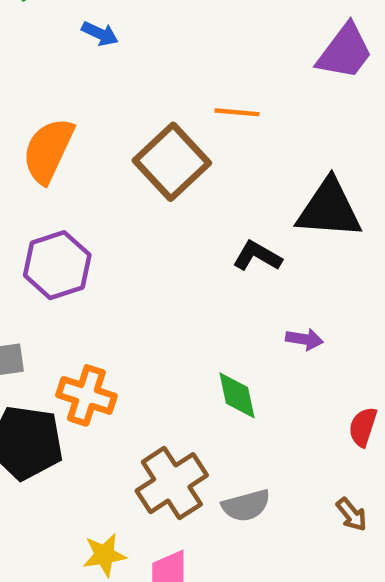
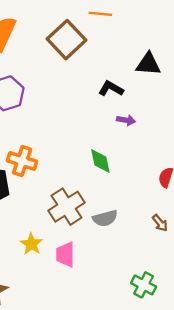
black triangle: (329, 209) -> (148, 64), size x0.7
purple arrow: (304, 339) -> (126, 120), moved
yellow star: (104, 555) -> (31, 244), turned -30

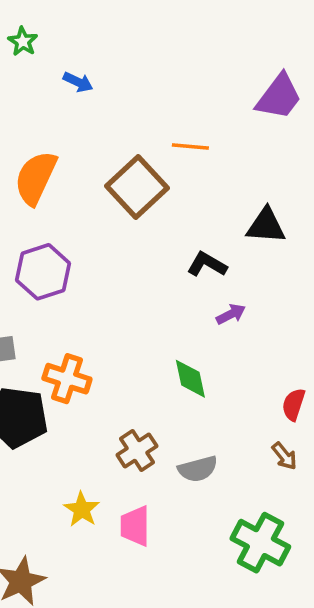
purple arrow: (126, 120) -> (231, 314), turned -36
brown cross: (66, 207) -> (137, 450), size x0.7
brown arrow: (160, 223) -> (284, 456), moved
green cross: (144, 285) -> (260, 543), moved, size x1.4

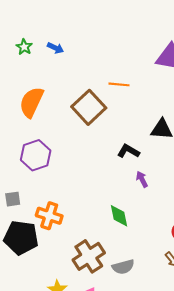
green star: (23, 41) -> (24, 47), moved
purple arrow: (231, 314) -> (142, 179), turned -91
brown cross: (137, 450) -> (89, 256), size x1.4

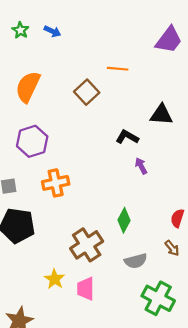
brown square: (89, 107) -> (87, 92), size x0.7
orange cross: (49, 216) -> (56, 183), moved, turned -30
green diamond: (119, 216) -> (124, 220), moved, turned 40
gray semicircle: (123, 267) -> (136, 261), moved

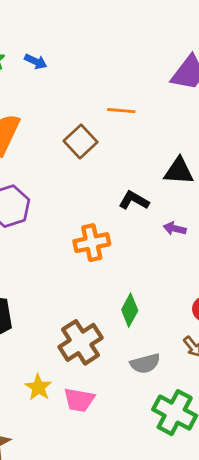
purple arrow: (141, 166) -> (175, 229), moved, turned -49
orange cross: (56, 183) -> (92, 243), moved
pink trapezoid: (86, 289) -> (79, 400), turned -80

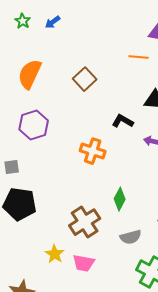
blue arrow: (36, 61) -> (53, 22), turned 119
orange line: (121, 111) -> (139, 57), moved
orange cross: (92, 243) -> (93, 151), turned 30

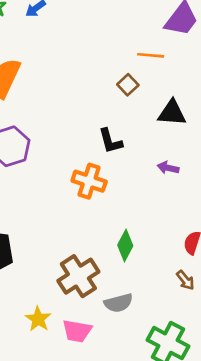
brown square: (85, 79) -> (128, 85), moved, size x0.7
black L-shape: (123, 121) -> (110, 141), moved, turned -135
gray semicircle: (131, 237) -> (118, 303), moved

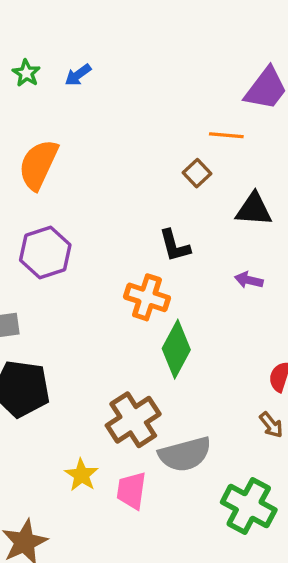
green diamond: (125, 245) -> (176, 349), moved, size x1.4
gray semicircle: (118, 303) -> (185, 454), size x1.4
pink trapezoid: (77, 331) -> (131, 490), turned 88

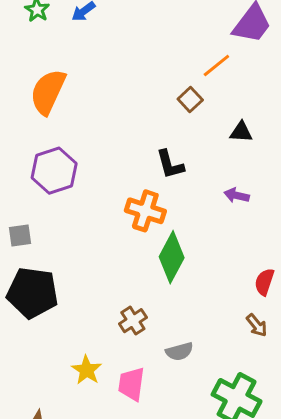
orange line: (226, 135) -> (216, 65), turned -44
black triangle: (254, 209) -> (241, 132), size x0.7
brown cross: (133, 420) -> (133, 321), size x0.6
gray semicircle: (185, 454) -> (179, 352), size x0.6

